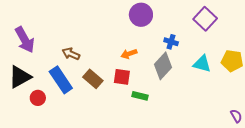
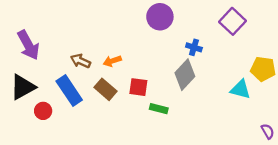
orange arrow: (129, 54) -> (112, 61), moved
cyan triangle: (202, 64) -> (240, 89), moved

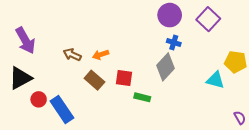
purple circle: (160, 17) -> (170, 15), moved
blue rectangle: (69, 90) -> (62, 110), moved

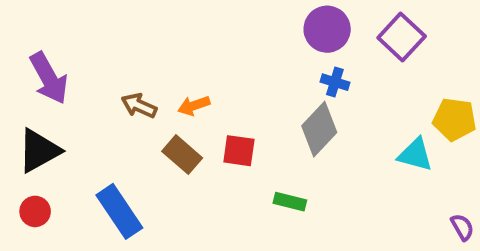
green rectangle: (142, 97) -> (290, 202), moved
red circle: (39, 99) -> (35, 211), moved

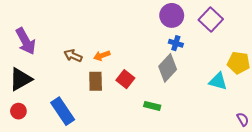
red square: (239, 151) -> (125, 79), turned 30
brown rectangle: (182, 155) -> (96, 81), turned 48

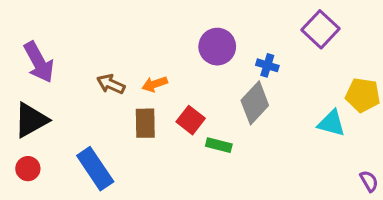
purple circle: (172, 15) -> (217, 47), moved
green rectangle: (152, 106) -> (219, 145), moved

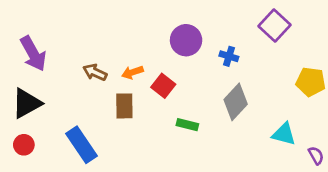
gray diamond: (255, 103) -> (236, 102), moved
red square: (191, 120) -> (163, 86), moved
cyan triangle: (331, 123) -> (284, 134), moved

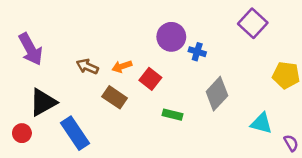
blue cross: (229, 56) -> (197, 52), moved
black triangle: (27, 103) -> (43, 102), moved
brown rectangle: (124, 106) -> (115, 97), turned -55

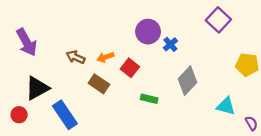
blue cross: (197, 52) -> (170, 44), turned 32

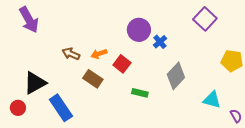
purple arrow: (27, 42) -> (29, 20), moved

